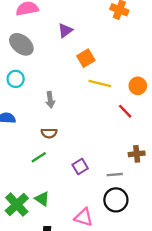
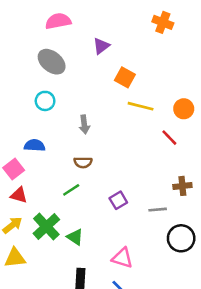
orange square: (86, 58) -> (125, 77), turned -30
black circle: (116, 200) -> (181, 238), moved
green cross: (17, 205) -> (46, 227), moved

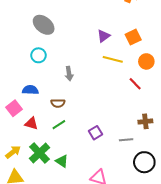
purple triangle: (101, 46) -> (104, 36), moved
orange square: (125, 77) -> (133, 37), moved, turned 35
brown semicircle: (83, 162) -> (58, 103), moved
red triangle: (19, 195) -> (31, 124), moved

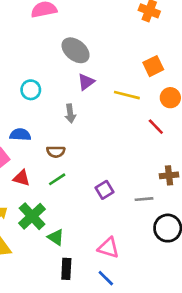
gray ellipse: (44, 25) -> (76, 50), moved
purple triangle: (104, 36) -> (86, 82), moved
green triangle: (62, 161) -> (56, 237), moved

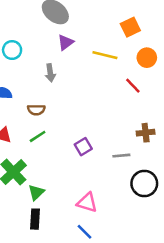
green triangle: (56, 237) -> (36, 192), turned 42
black rectangle: (66, 269) -> (35, 219), moved

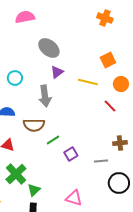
gray arrow: (50, 73) -> (45, 96), size x1.5
brown semicircle: (36, 110) -> (34, 125), size x1.5
green line: (38, 136) -> (53, 140), moved

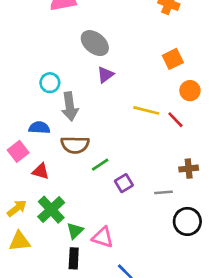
yellow line: (88, 82) -> (146, 110), moved
gray arrow: (45, 96) -> (70, 106), moved
pink triangle: (74, 198) -> (103, 237), moved

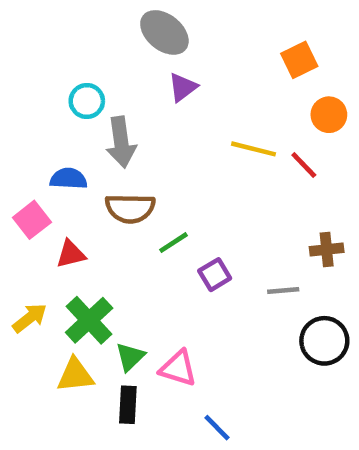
red triangle: (41, 171) -> (71, 254), turned -30
yellow triangle: (19, 241) -> (75, 375), moved

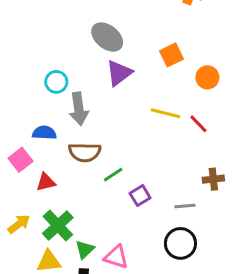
orange square: (299, 60) -> (171, 55), moved
purple triangle: (183, 87) -> (119, 73), size x1.4
orange circle: (329, 115) -> (207, 77), moved
black circle: (324, 341) -> (180, 243), moved

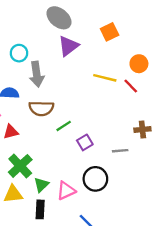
orange circle: (207, 77) -> (139, 64), moved
black circle: (180, 243) -> (95, 179), moved
pink triangle: (116, 257) -> (66, 191), turned -42

